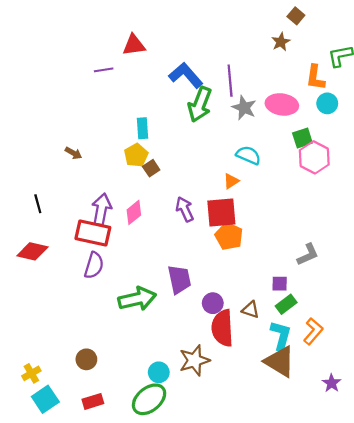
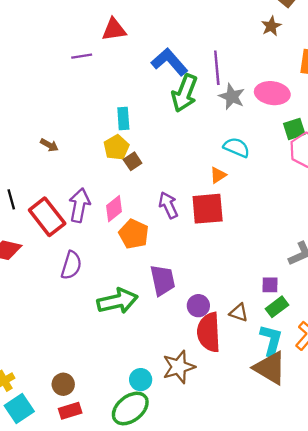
red rectangle: (93, 233) -> (47, 217), moved, turned 40
orange pentagon: (229, 236) -> (134, 234), moved
brown circle: (86, 359) -> (63, 384), moved

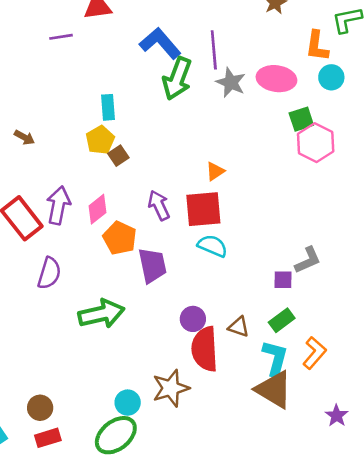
cyan semicircle: (236, 147) -> (212, 246), moved
purple trapezoid: (163, 280) -> (152, 265), moved
purple square: (270, 285) -> (283, 280), moved

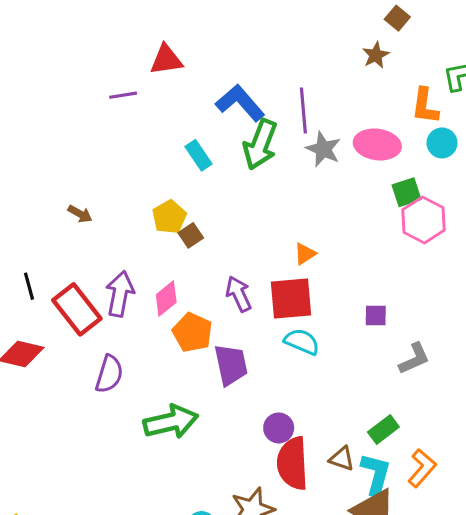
cyan rectangle: (108, 107) -> (199, 155), moved, turned -30
purple square: (283, 280) -> (376, 315), moved
brown triangle: (239, 327) -> (342, 459), moved

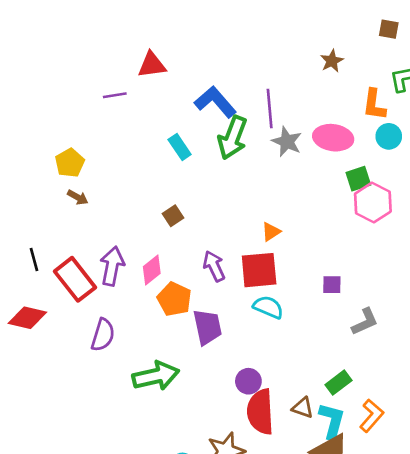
brown square: (397, 18) -> (389, 29), moved, turned -30
yellow pentagon: (169, 217) -> (70, 163), moved

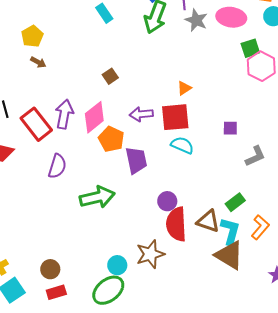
cyan rectangle: (180, 147) -> (104, 13), moved
purple arrow: (214, 266) -> (141, 114), turned -70
pink diamond: (152, 270) -> (94, 117), size x1.4
brown triangle: (303, 408) -> (208, 221), size x1.4

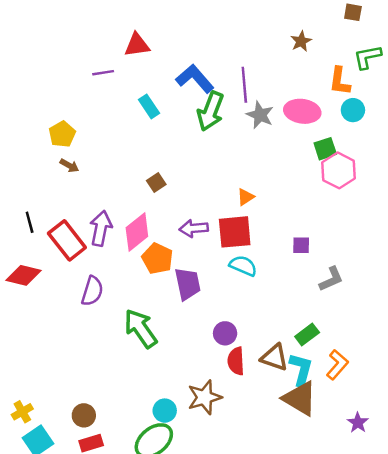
green arrow: (97, 197) -> (141, 328), turned -112
red semicircle: (176, 224) -> (236, 361), size x0.7

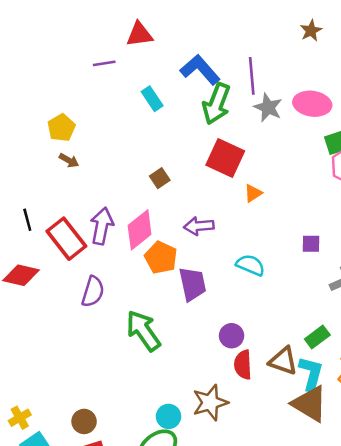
red square: (235, 232) -> (225, 158), moved, turned 30

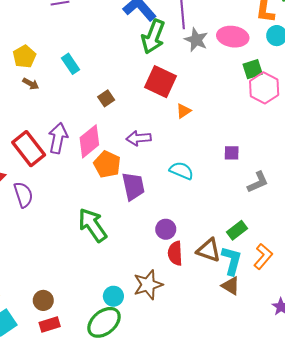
cyan rectangle: (152, 99) -> (70, 64), moved
purple semicircle: (93, 292) -> (23, 195), moved, turned -35
brown triangle: (310, 404) -> (231, 286), size x0.6

